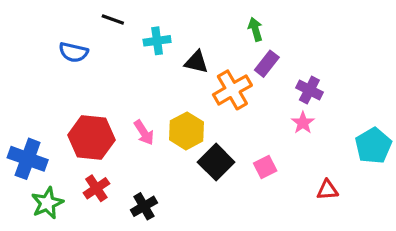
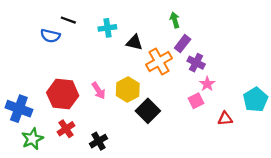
black line: (113, 19) -> (68, 20), moved
purple cross: (309, 90) -> (196, 63), moved
pink square: (265, 167) -> (196, 101), moved
red triangle: (327, 190) -> (225, 119), moved

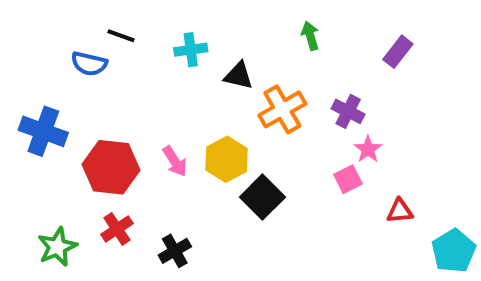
purple rectangle: (183, 44) -> (398, 52), moved
cyan pentagon: (255, 100) -> (454, 251), moved
blue cross: (19, 109) -> (43, 131), moved

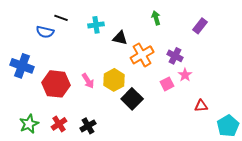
pink square: (348, 179) -> (167, 84), moved
red cross: (117, 229) -> (59, 124), moved

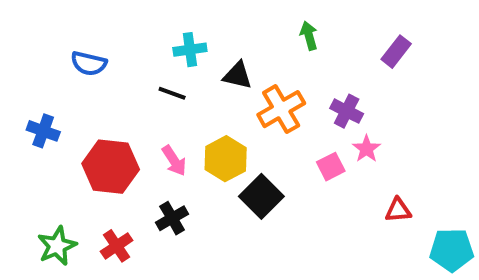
black line: (61, 18) -> (172, 93), moved
blue cross: (22, 66) -> (43, 131), size x0.7
black cross: (88, 126) -> (172, 218), moved
cyan pentagon: (228, 126) -> (452, 250), turned 30

